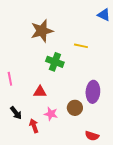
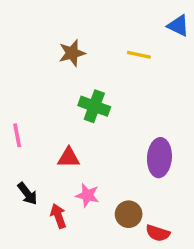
brown star: (42, 31) -> (72, 53), size x0.7
yellow line: (81, 46) -> (139, 55), moved
brown circle: (75, 108) -> (129, 214), moved

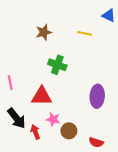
red triangle: (69, 158) -> (42, 96), size x1.5
black arrow: (27, 194) -> (16, 118), size x1.5
brown circle: (129, 214) -> (69, 131), moved

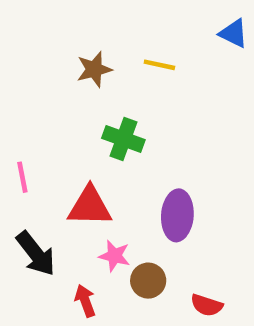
yellow line: (85, 33) -> (159, 65), moved
purple ellipse: (97, 96) -> (177, 215), moved
red arrow: (35, 132) -> (85, 301), moved

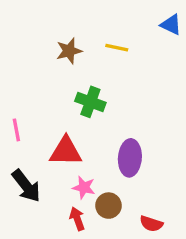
red arrow: (85, 301) -> (77, 219), moved

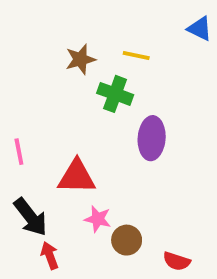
green cross: (90, 102) -> (115, 94), moved
purple ellipse: (130, 158) -> (152, 138), moved
red arrow: (77, 219) -> (50, 255), moved

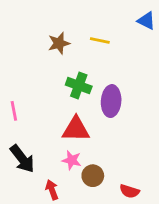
green cross: (115, 94) -> (79, 86), moved
red triangle: (77, 177) -> (76, 129), moved
red arrow: (50, 255) -> (52, 190), moved

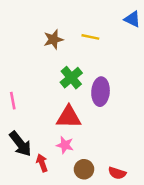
green cross: (79, 86) -> (71, 78), turned 30
brown circle: (93, 176) -> (84, 169), moved
red arrow: (52, 190) -> (42, 163), moved

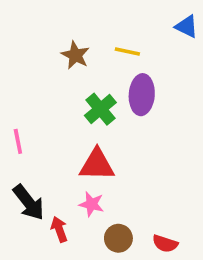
brown star: (53, 39) -> (75, 55), turned -30
purple ellipse: (101, 92) -> (142, 95), moved

